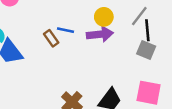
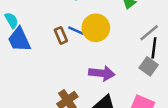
yellow circle: (104, 17) -> (96, 28), moved, size x1.5
purple arrow: (100, 34) -> (102, 73), moved

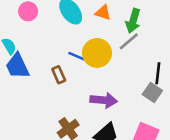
gray line: (149, 33) -> (129, 41), moved
brown rectangle: (61, 35) -> (59, 75), moved

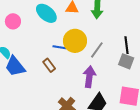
gray line: (129, 41) -> (97, 50), moved
purple arrow: (104, 100) -> (89, 77), turned -75

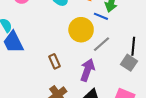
blue line: (60, 47) -> (101, 16), moved
brown rectangle: (49, 65) -> (55, 61), moved

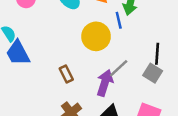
blue line: (101, 16) -> (119, 20), turned 56
gray line: (102, 44) -> (119, 68), moved

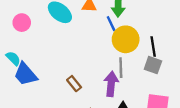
yellow circle: (96, 36) -> (126, 39), moved
gray line: (119, 68) -> (121, 68), turned -36

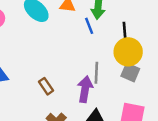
yellow circle: (126, 39) -> (128, 52), moved
black line: (153, 47) -> (125, 33), moved

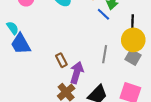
blue line: (89, 26) -> (103, 14), turned -32
purple arrow: (85, 89) -> (77, 73), moved

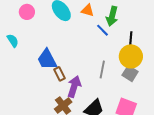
blue trapezoid: (21, 44) -> (47, 59), moved

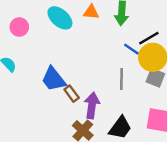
blue line: (102, 30) -> (131, 49), moved
black line: (131, 40) -> (149, 38), turned 66

